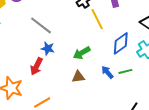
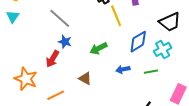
green line: (125, 71) -> (151, 72), moved
blue arrow: (107, 72) -> (123, 69), turned -64
brown triangle: (78, 77) -> (85, 78), moved, turned 32

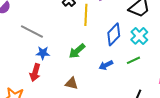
yellow line: (116, 16) -> (86, 15), turned 40

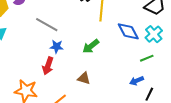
blue diamond: (114, 34) -> (128, 31), turned -75
blue arrow: (106, 65) -> (137, 81), moved

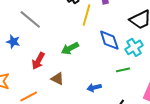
blue star: (57, 47) -> (13, 42), moved
red arrow: (48, 66) -> (38, 61), moved
blue arrow: (137, 81) -> (94, 88), moved

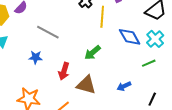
brown triangle: (57, 79) -> (86, 85), size x1.5

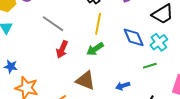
yellow line: (102, 17) -> (98, 24), moved
blue star: (36, 57) -> (11, 67), moved
red arrow: (64, 71) -> (62, 49), moved

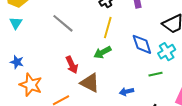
red arrow: (62, 49) -> (72, 65), moved, turned -54

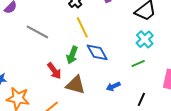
yellow line: (108, 28) -> (82, 27), turned -30
blue diamond: (142, 44) -> (97, 52), moved
green arrow: (102, 52) -> (72, 55), moved, turned -30

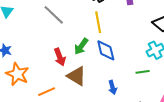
blue arrow: (113, 86) -> (113, 87), turned -96

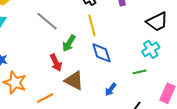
green arrow: (81, 46) -> (69, 43), moved
blue arrow: (113, 87) -> (111, 89), turned 56

